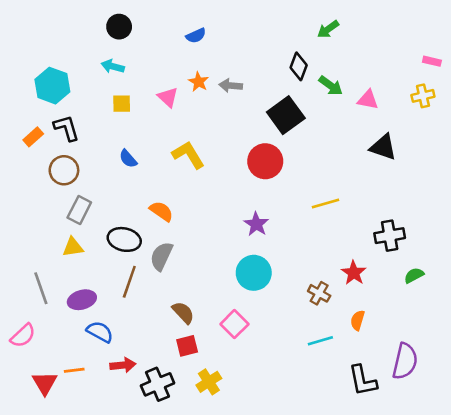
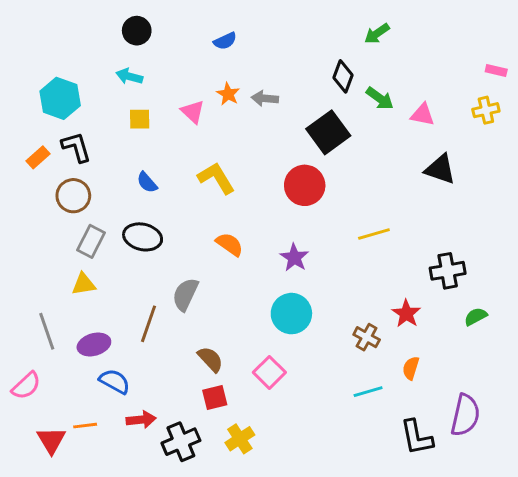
orange semicircle: (161, 211) -> (230, 244), moved
black ellipse: (124, 239) -> (143, 237), moved

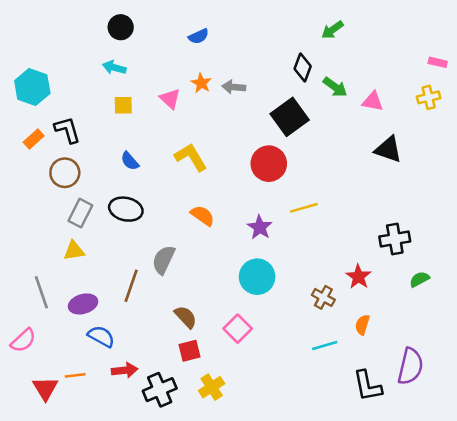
cyan hexagon: (60, 98) -> (32, 87), moved
yellow line: (374, 234) -> (304, 208), moved

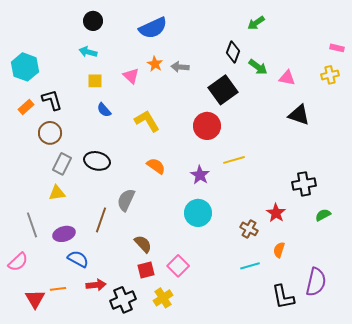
blue semicircle: (199, 36) -> (153, 28), size x1.8
blue semicircle: (130, 161) -> (104, 110), moved
pink square: (238, 329) -> (178, 266), moved

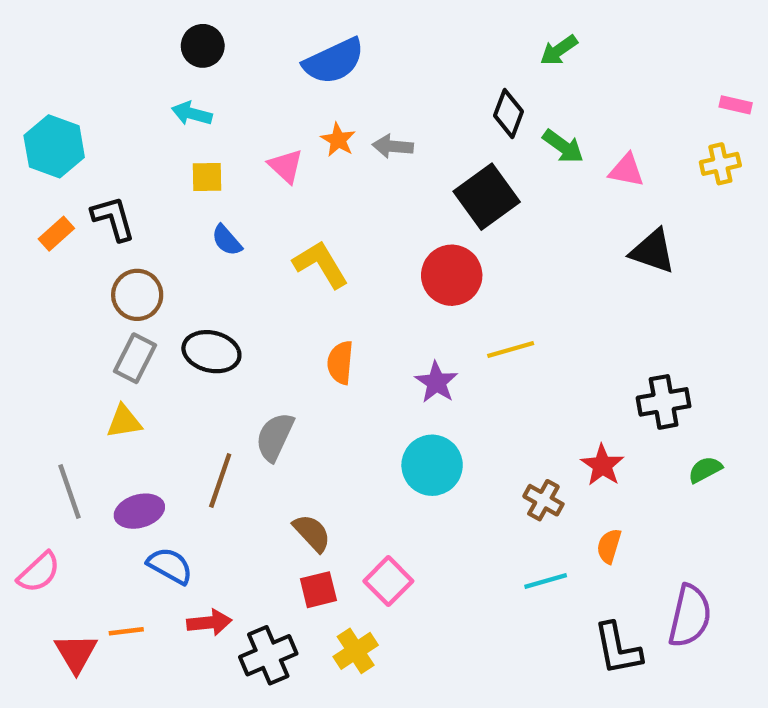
brown circle: (50, 133) -> (137, 295), moved
orange semicircle: (156, 166) -> (340, 363), turned -120

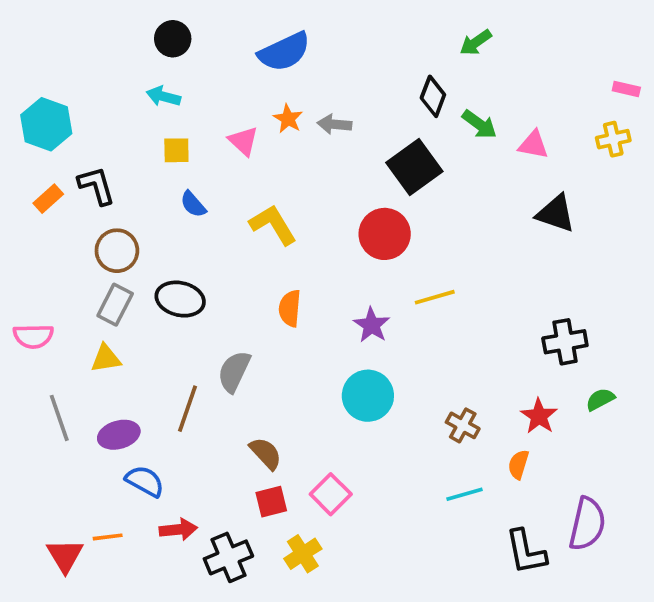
red star: (602, 465) -> (539, 416), moved
pink semicircle: (39, 572) -> (33, 336), moved, turned 42

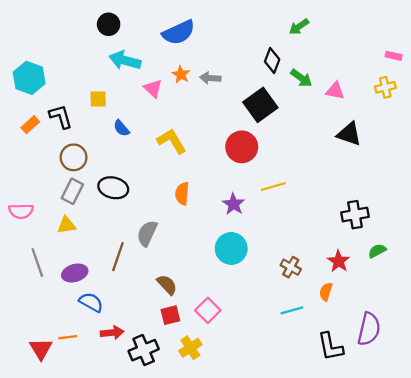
cyan arrow: (163, 96) -> (125, 60), moved, size x1.5
yellow square: (176, 150) -> (98, 99), moved

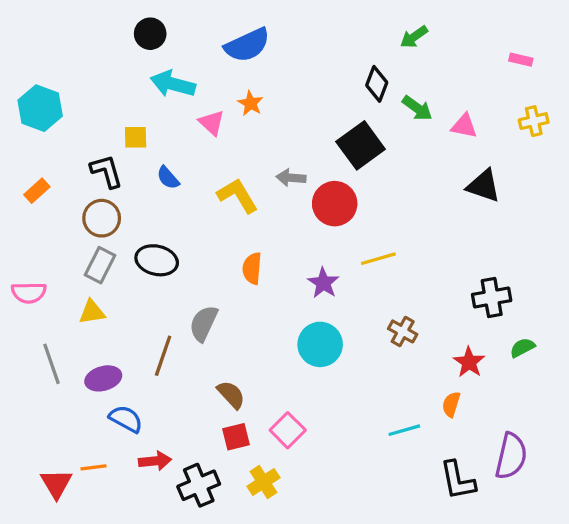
pink rectangle: (394, 56) -> (521, 60), moved
gray arrow: (210, 78) -> (291, 178), moved
black L-shape: (61, 117) -> (106, 171), moved
orange rectangle: (30, 125) -> (37, 191), moved
brown cross: (291, 267) -> (403, 331), moved

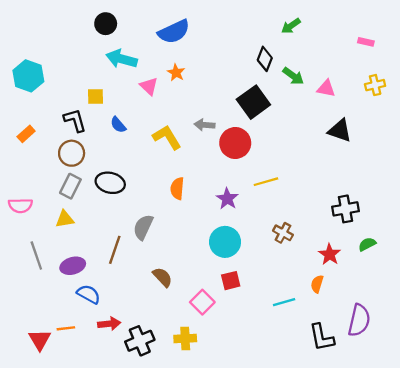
red square: (236, 437) -> (231, 281), moved
yellow cross: (263, 482) -> (185, 338), turned 30

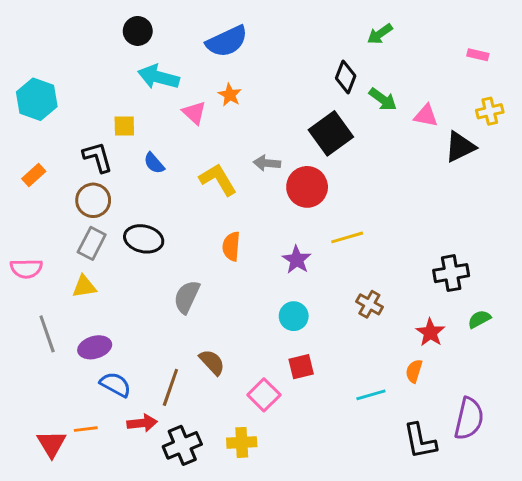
black triangle: (340, 131) -> (460, 147), moved, turned -45
cyan circle: (225, 242) -> (294, 316), size x0.7
brown line: (115, 250) -> (170, 387), moved

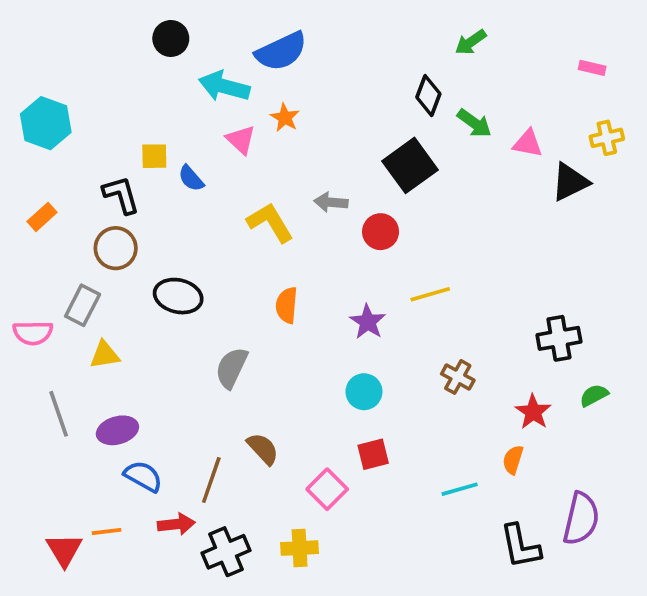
cyan arrow: (159, 77) -> (224, 86), moved
blue semicircle: (154, 163) -> (191, 178), moved
red circle: (307, 187) -> (381, 232), size x0.7
gray rectangle: (92, 243) -> (83, 305), moved

